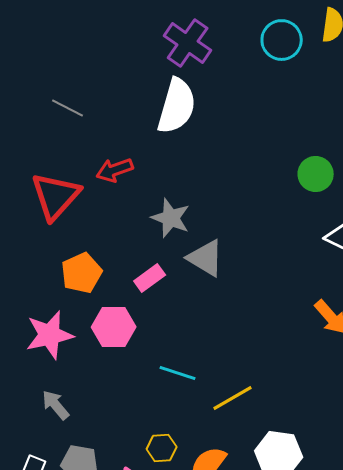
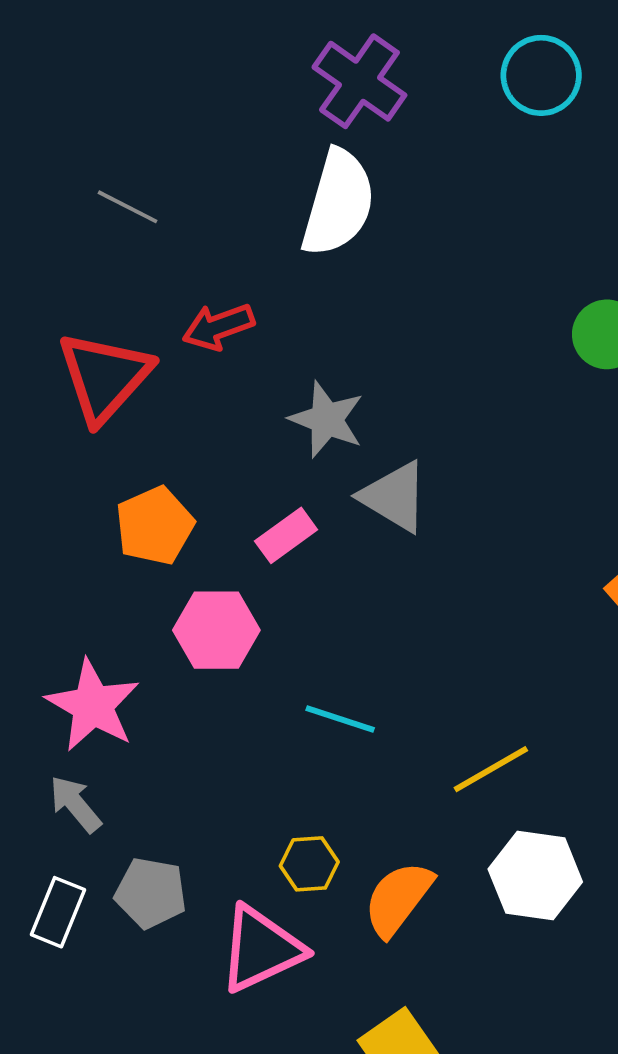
pink star: (50, 335) -> (93, 705), moved, turned -30
yellow line: (233, 398) -> (491, 769), moved
gray arrow: (56, 405) -> (75, 804), moved

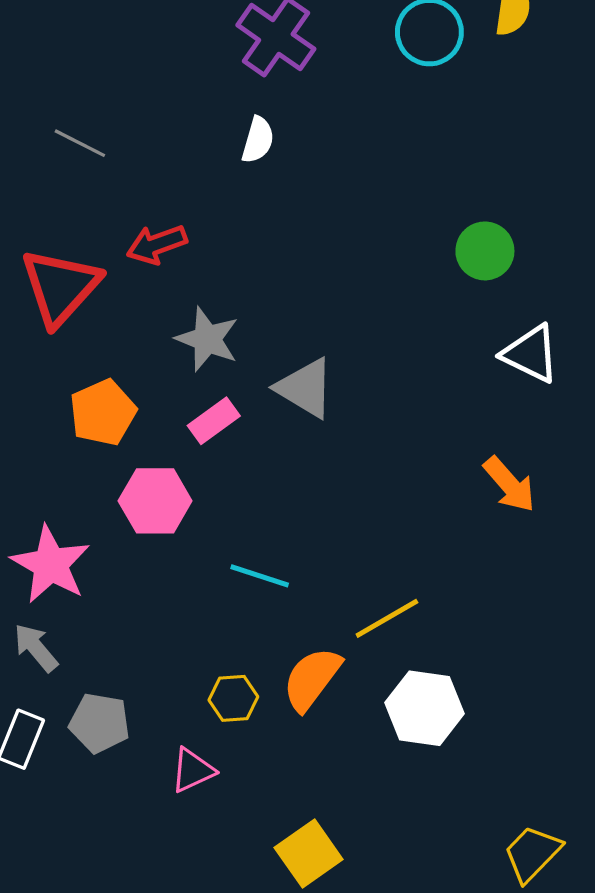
white semicircle: (338, 203) -> (258, 140), size x0.5
gray star: (327, 419) -> (207, 339), moved
orange semicircle: (398, 899) -> (312, 679), moved
pink triangle: (261, 949) -> (193, 770), size x0.6

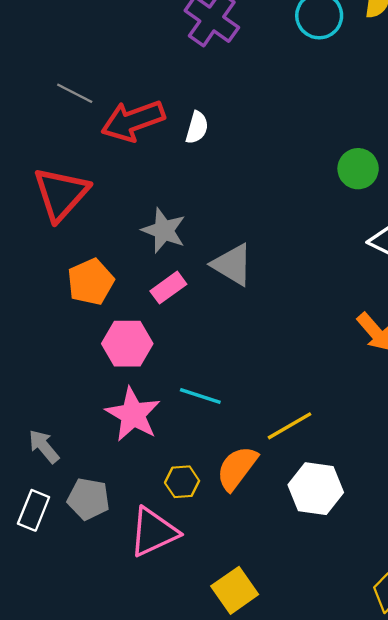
white semicircle: (258, 140) -> (197, 128), moved
red arrow: (157, 244) -> (133, 121), moved, size x1.5
pink star: (51, 564) -> (133, 414), moved
pink triangle: (193, 770) -> (154, 532), size x1.6

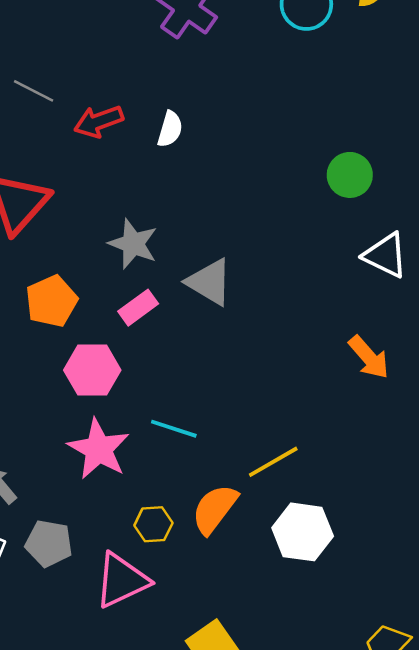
red arrow: (133, 121) -> (99, 121), size x0.7

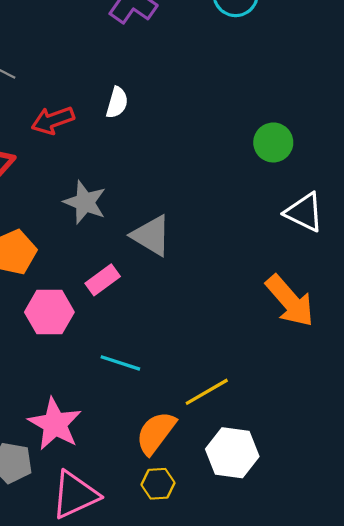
red arrow: (99, 121) -> (53, 120), moved
pink rectangle: (138, 308) -> (103, 280), moved
orange arrow: (369, 357) -> (290, 301), size x1.4
pink star: (99, 449) -> (55, 424), moved
yellow hexagon: (153, 524) -> (158, 484), moved

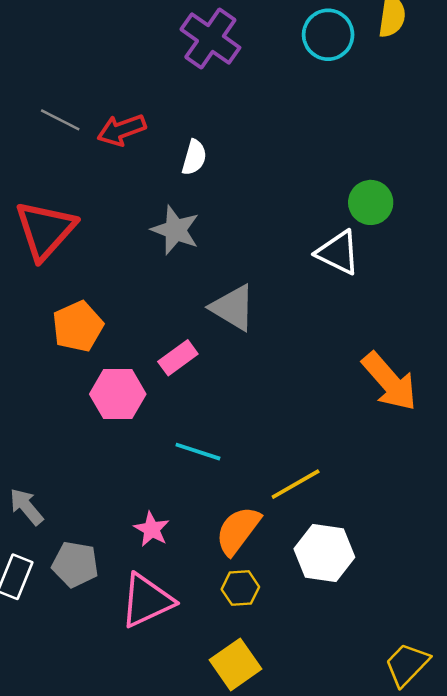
red arrow: (53, 120) -> (122, 130), moved
gray star: (85, 202) -> (175, 230), moved
white triangle: (304, 212) -> (338, 253), moved
pink star: (55, 424) -> (152, 529), moved, size x0.6

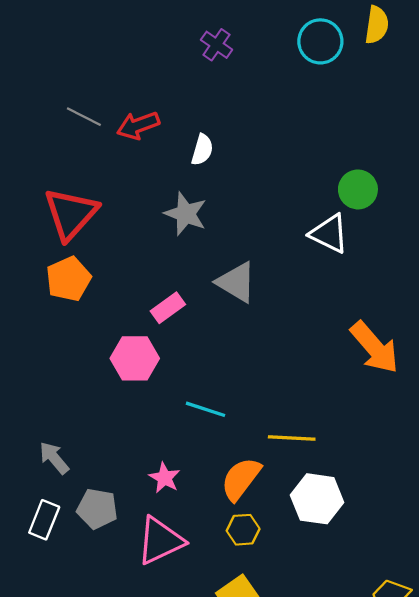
purple cross: (210, 38) -> (217, 45), size x0.6
orange pentagon: (78, 326) -> (68, 279), moved
pink rectangle: (178, 358) -> (168, 308), moved
yellow line: (296, 484) -> (292, 438), turned 33

